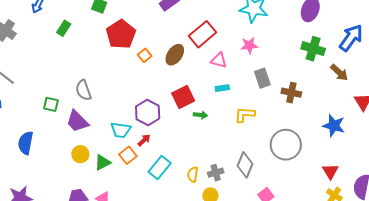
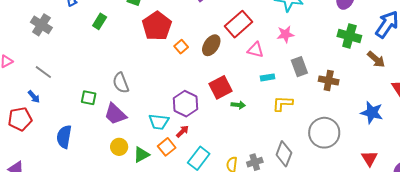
cyan rectangle: (222, 88) -> (268, 77), moved

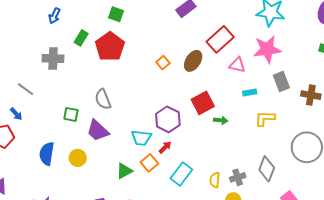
gray cross: (41, 25) -> (53, 58), moved, turned -30
red pentagon: (157, 26) -> (110, 47), moved
pink star: (285, 34) -> (267, 49), size x1.6
yellow circle: (119, 147) -> (78, 158), moved

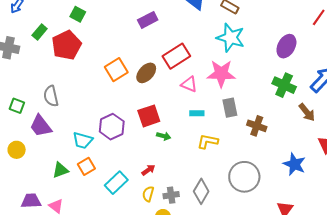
orange square: (163, 63) -> (116, 70), size x1.6
red arrow: (165, 147) -> (148, 170), moved

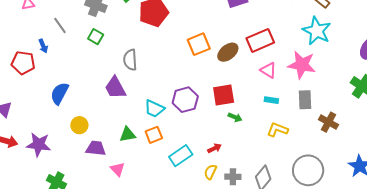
green square: (17, 106) -> (96, 37), moved
yellow circle: (17, 150) -> (79, 125), moved
purple trapezoid: (31, 201) -> (96, 148), moved

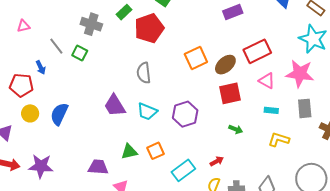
green square: (96, 37) -> (80, 53), moved
gray semicircle: (130, 60) -> (144, 73), moved
red square: (224, 95) -> (230, 93), moved
cyan trapezoid: (154, 109) -> (147, 112), moved
yellow circle: (79, 125) -> (30, 113), moved

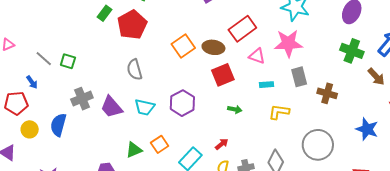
gray cross: (91, 24) -> (82, 99), moved, turned -30
brown ellipse: (225, 65) -> (213, 47), turned 60

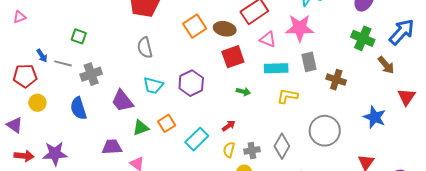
gray line: (44, 59) -> (63, 63), moved, turned -30
cyan rectangle: (267, 85) -> (276, 68), size x1.6
purple trapezoid: (111, 107) -> (122, 101), moved
blue semicircle: (58, 125) -> (78, 108), moved, turned -35

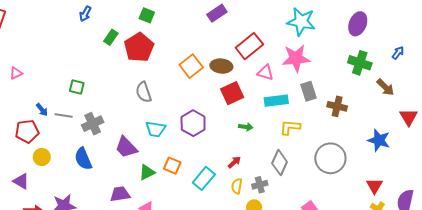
blue arrow: (402, 32) -> (398, 53), size x0.5
orange square: (167, 123) -> (172, 166), turned -30
gray diamond: (282, 146) -> (280, 163), moved

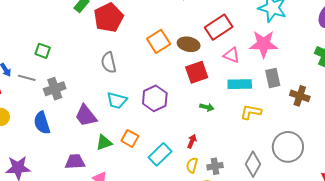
red arrow: (234, 162) -> (192, 141), turned -32
gray diamond: (280, 163) -> (253, 164), moved

